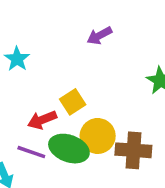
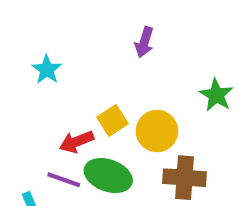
purple arrow: (99, 36) -> (144, 42), turned -45
yellow circle: (98, 136) -> (157, 131), moved

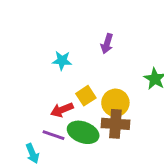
cyan star: (47, 70) -> (62, 61), moved, turned -30
brown cross: (185, 178) -> (115, 124), moved

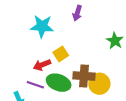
cyan star: (62, 61) -> (42, 26), size x1.5
yellow circle: (115, 103) -> (99, 84), moved

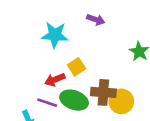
purple arrow: (77, 13) -> (96, 20), turned -88

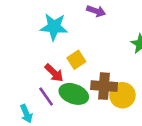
red arrow: (55, 80) -> (54, 73), turned -114
purple line: (47, 103) -> (46, 97), turned 36

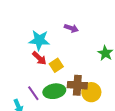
red arrow: (54, 73) -> (39, 58), moved
green ellipse: (74, 94) -> (54, 91), turned -30

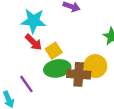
green ellipse: (54, 91) -> (57, 68), moved
yellow circle: (91, 92) -> (95, 66), moved

